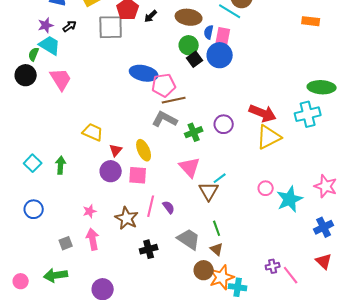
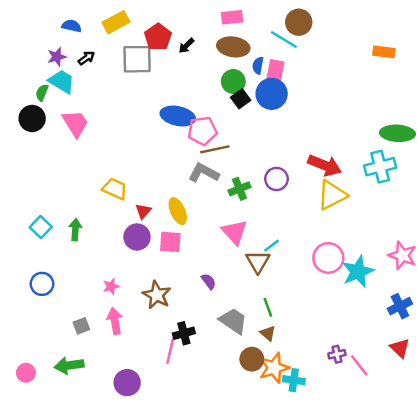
pink circle: (266, 188) -> (328, 258), size x1.6
pink line: (151, 206) -> (170, 351), moved

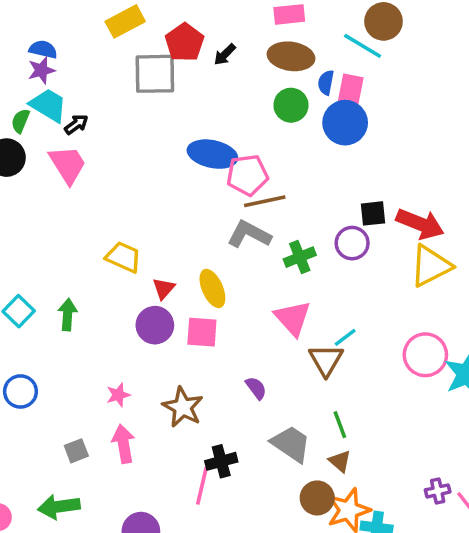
blue semicircle: (72, 26) -> (43, 49), moved
black arrow: (86, 58) -> (76, 124), moved
black square: (241, 99) -> (373, 213), moved, turned 30

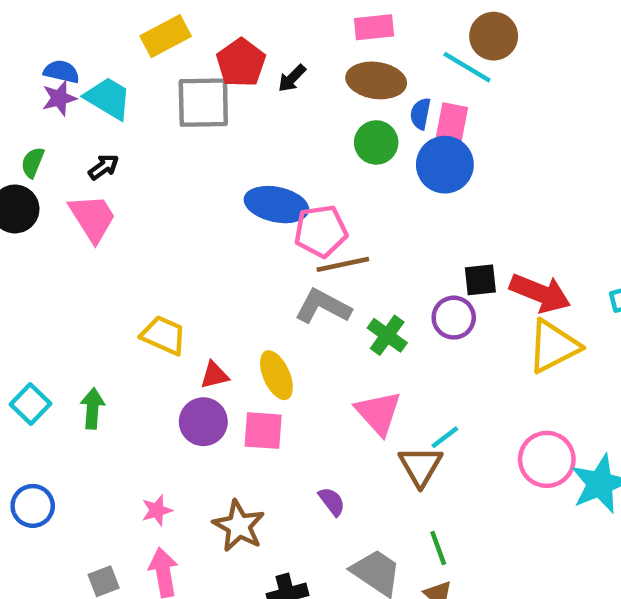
cyan trapezoid: (48, 105) -> (108, 98), moved
green cross: (300, 257) -> (387, 335), turned -32
red triangle: (164, 288) -> (214, 375), turned 35

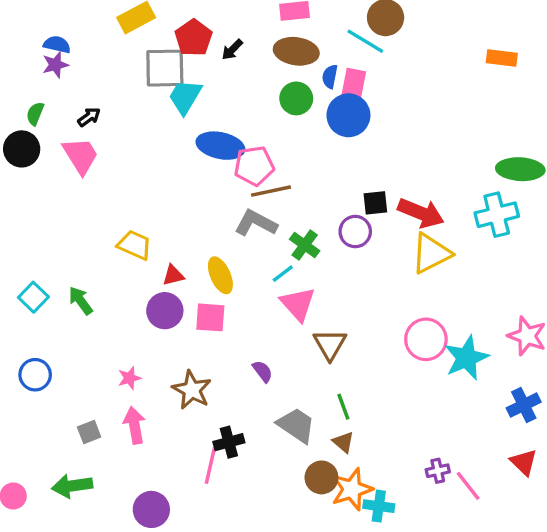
cyan trapezoid: (108, 98) -> (185, 97), moved, turned -90
green arrow: (93, 408) -> (81, 301), turned -40
cyan line: (445, 437) -> (283, 274), moved

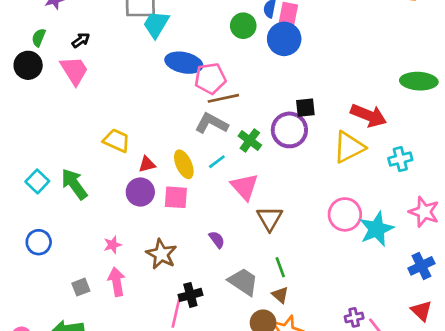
red arrow: (421, 213) -> (369, 115), moved
cyan cross: (497, 215) -> (400, 159), moved, size x0.7
purple circle: (355, 232) -> (289, 130), size x1.4
cyan line: (283, 274) -> (217, 162), moved
green arrow: (81, 301) -> (74, 184), size x1.4

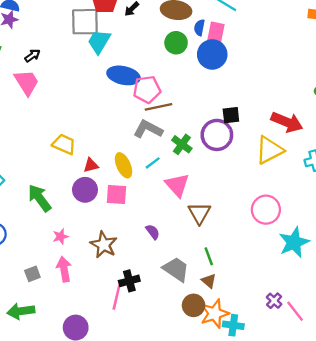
green arrow: (74, 184) -> (39, 198), moved
cyan star: (377, 229) -> (294, 242), moved
purple cross: (354, 317) -> (274, 301), turned -35

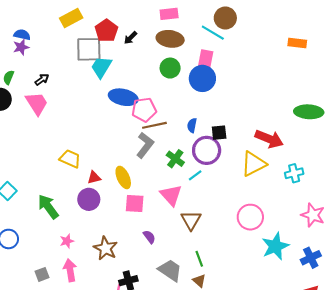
blue semicircle: (199, 28) -> (192, 125), moved
gray L-shape: (148, 129) -> (145, 145), turned 100
cyan line: (153, 163) -> (195, 175), moved
pink square: (117, 194) -> (135, 204), moved

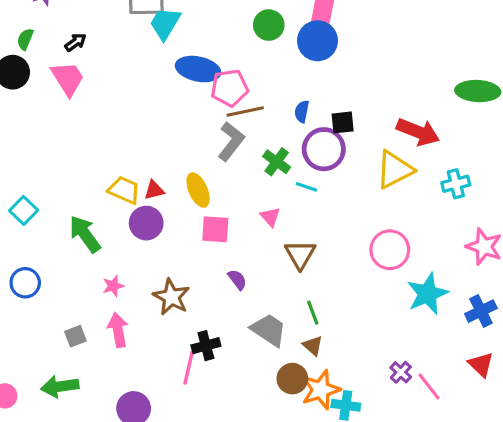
yellow trapezoid: (70, 159) -> (124, 190), moved
cyan line: (195, 175) -> (306, 187), turned 56
pink triangle: (171, 195) -> (270, 217), size x0.6

